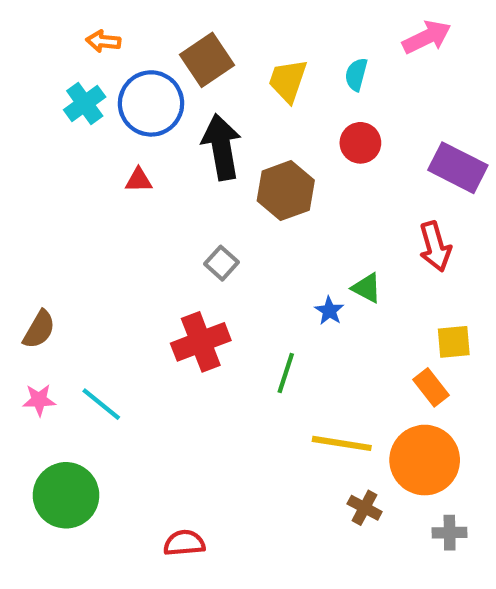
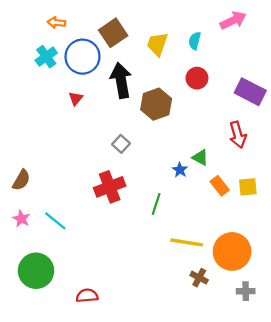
red triangle: (139, 180) -> (76, 99), turned -49
orange rectangle: (431, 387) -> (220, 186), moved
pink star: (39, 400) -> (21, 219), turned 30
red semicircle: (184, 543) -> (87, 296), moved

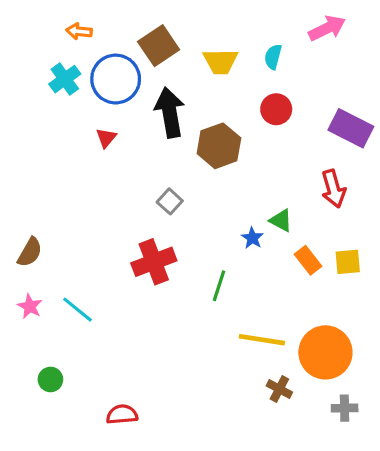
yellow trapezoid: (157, 44) -> (221, 62), turned -110
green circle: (36, 271) -> (50, 379), size x0.5

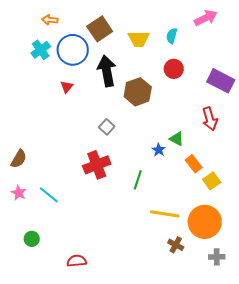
yellow square: (348, 262) -> (212, 181), moved, turned -30

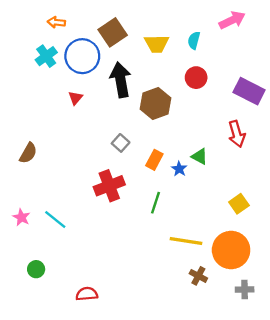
brown semicircle: (19, 159) -> (28, 153), moved
orange rectangle: (194, 164) -> (154, 160), moved, turned 66

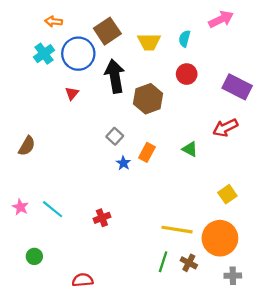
red arrow: (237, 134) -> (225, 128), turned 80
blue star: (179, 169) -> (123, 163), moved
red cross: (109, 186) -> (102, 218), moved, size x0.6
green line: (156, 203) -> (163, 262), moved

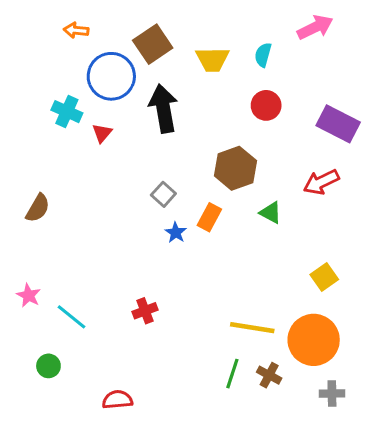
cyan cross: (44, 54) -> (67, 112), moved, turned -30
brown hexagon: (148, 99) -> (235, 168), moved
cyan line: (53, 209) -> (71, 317), moved

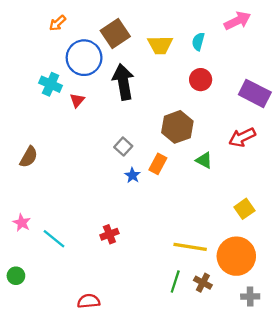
orange arrow: (76, 30) -> (57, 23), turned -48
green circle: (48, 366) -> (16, 276), moved

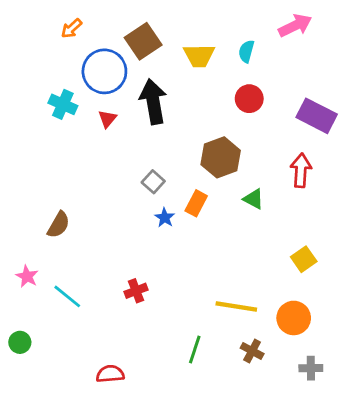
red triangle: (77, 100) -> (107, 119), moved
red arrow: (242, 137) -> (301, 170), turned 120
brown semicircle: (29, 157) -> (59, 225), moved
orange circle: (236, 256) -> (294, 318), size x0.7
green line: (175, 282) -> (195, 350), moved

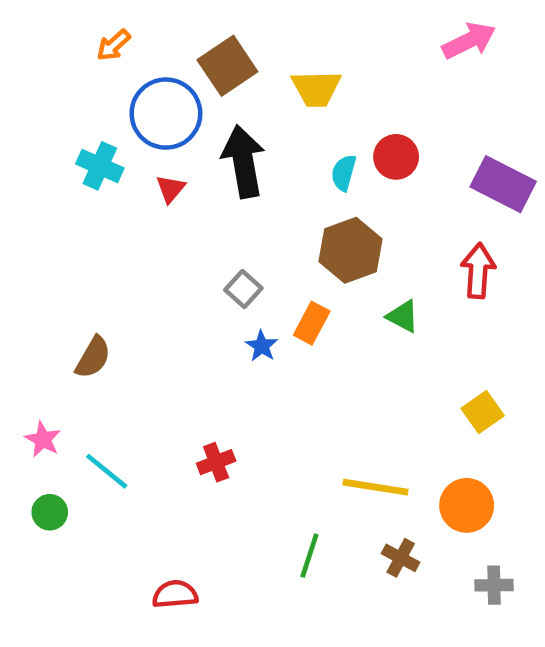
cyan semicircle: (246, 51) -> (344, 173), moved
green circle: (20, 342) -> (50, 512), moved

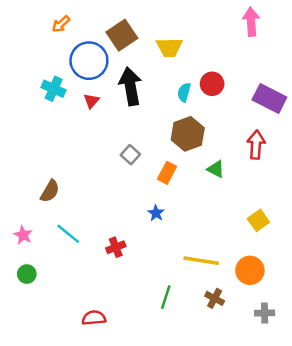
pink arrow: (469, 41) -> (251, 22), turned -68
blue star: (262, 346) -> (156, 213), moved
cyan line: (107, 471) -> (68, 234), moved

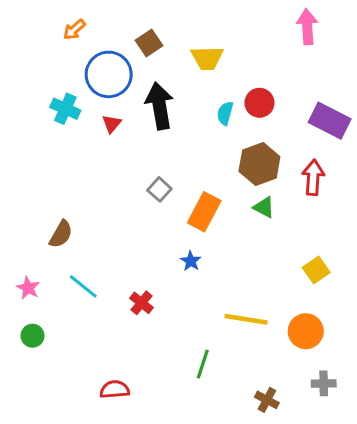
brown square: (122, 35) -> (149, 43), size x0.7
brown hexagon: (188, 134) -> (259, 164), moved
orange rectangle: (167, 173) -> (204, 212), size x1.4
red cross: (116, 247) -> (142, 303), turned -30
brown cross: (215, 298) -> (267, 400), moved

